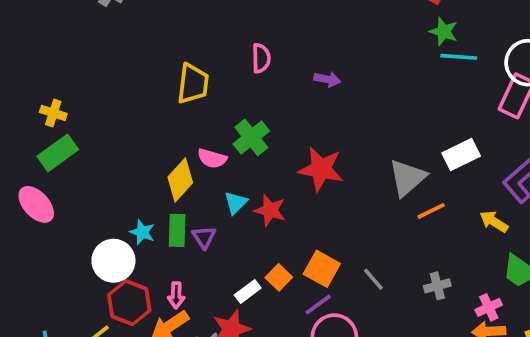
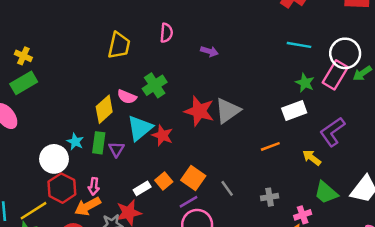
green star: (444, 31) -> (305, 83), moved
gray triangle: (407, 178) -> (228, 111), moved
cyan triangle: (236, 203) -> (140, 128), size x1.6

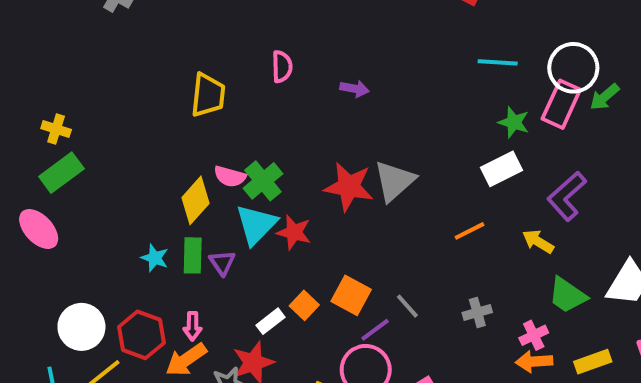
green cross: (155, 85) -> (263, 181), moved
white circle: (54, 159) -> (81, 327), moved
purple line: (188, 202) -> (375, 330), moved

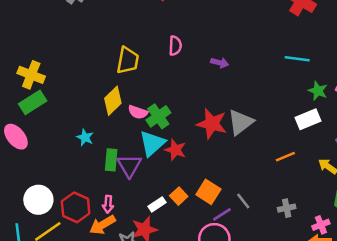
cyan line: (498, 62) -> (297, 59), moved
yellow cross: (56, 129) -> (31, 75), size x1.5
yellow diamond: (196, 200) -> (113, 101), moved
cyan star: (155, 258) -> (85, 137), moved
purple triangle: (222, 263) -> (129, 166), size x1.5

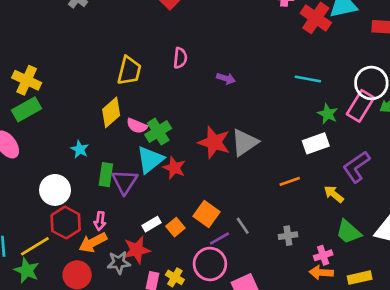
orange square: (179, 196) -> (175, 227), moved
white circle: (38, 200) -> (55, 190), moved

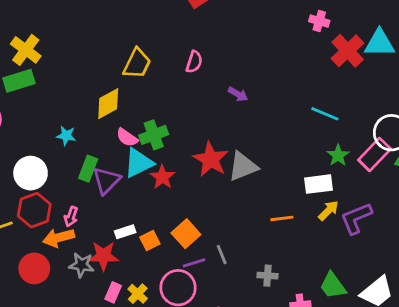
pink semicircle: (137, 126) -> (127, 138), moved
cyan star: (80, 149) -> (66, 136), turned -30
yellow arrow: (334, 194) -> (328, 211), moved, turned 84

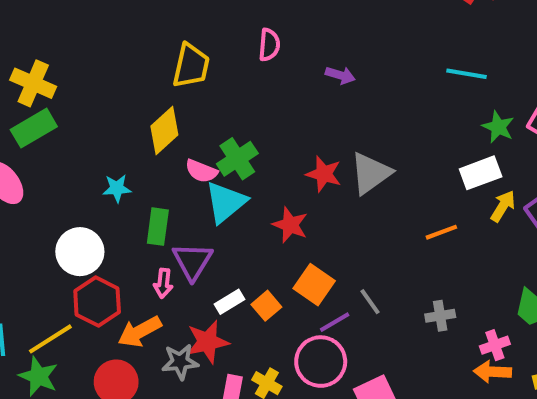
red star: (211, 159) -> (324, 174), size x0.7
red star: (162, 177) -> (290, 225), moved
purple triangle: (106, 181) -> (192, 261), moved
pink arrow: (71, 217) -> (163, 283), moved

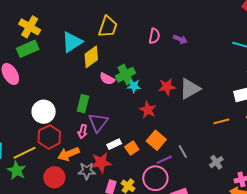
pink semicircle: (269, 45) -> (154, 36), moved
red star: (324, 174) -> (167, 87), turned -30
cyan star: (117, 188) -> (134, 86), moved
cyan triangle: (226, 202) -> (72, 42), moved
gray cross: (440, 316) -> (216, 162), turned -32

